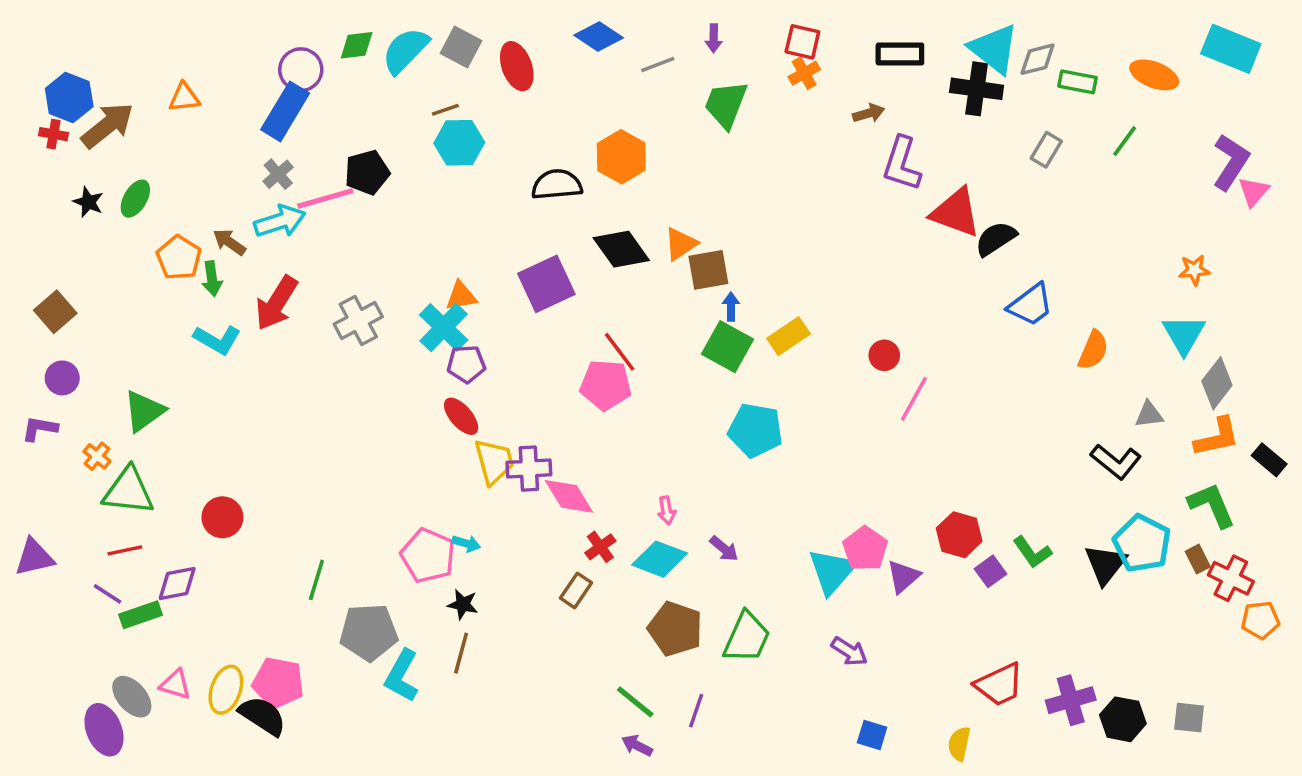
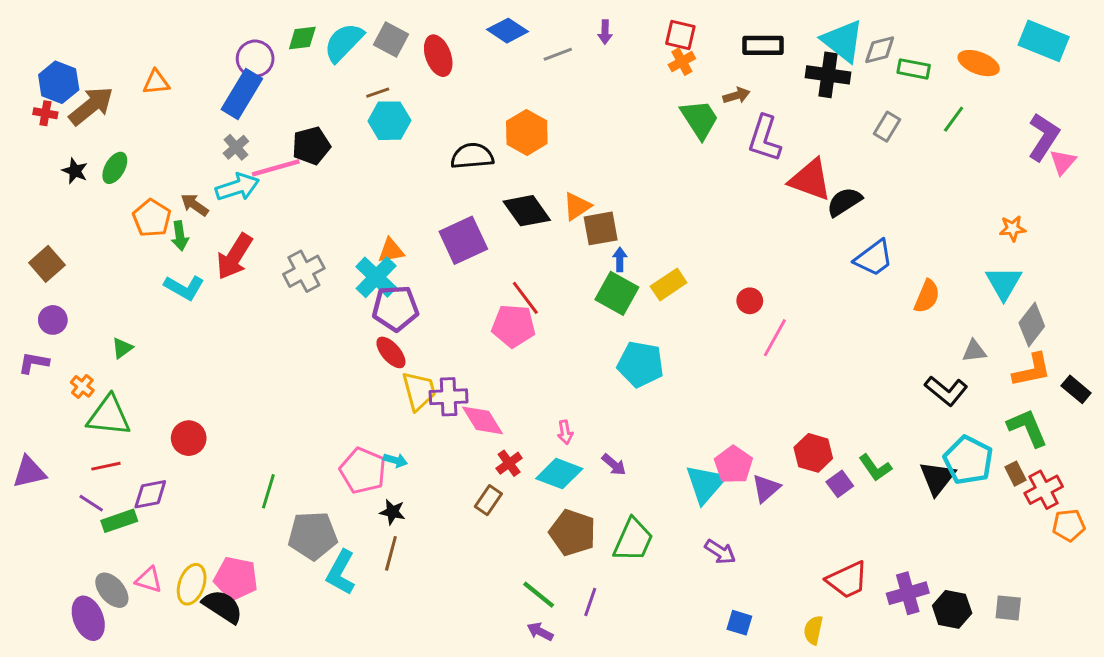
green trapezoid: (726, 105) -> (700, 119), moved, turned 126
purple pentagon: (466, 364) -> (395, 308), size x1.4
green triangle: (144, 411) -> (122, 348), size x0.6
red cross: (1231, 578) -> (1044, 490), turned 36

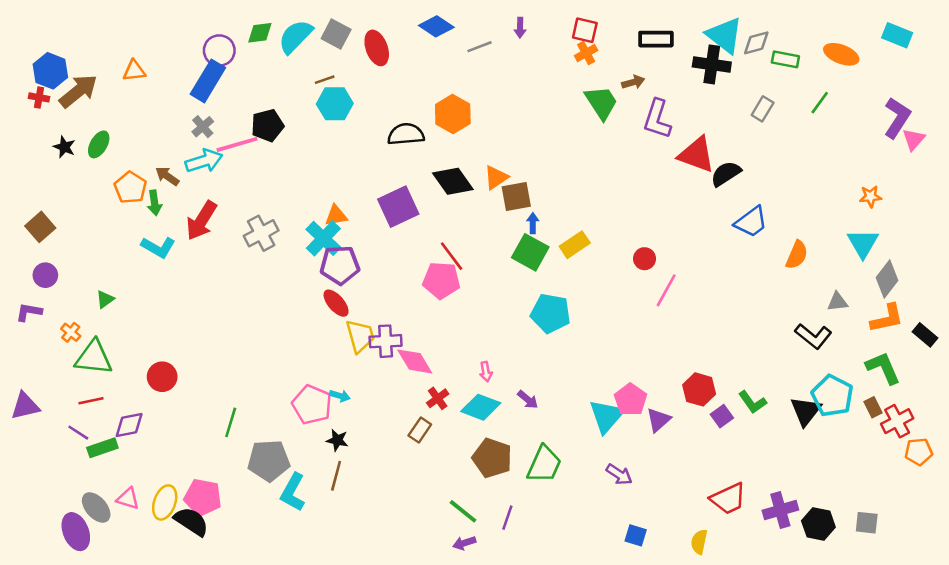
cyan rectangle: (1044, 41) -> (897, 35), size x0.7
purple arrow: (540, 632) -> (464, 543), turned -45

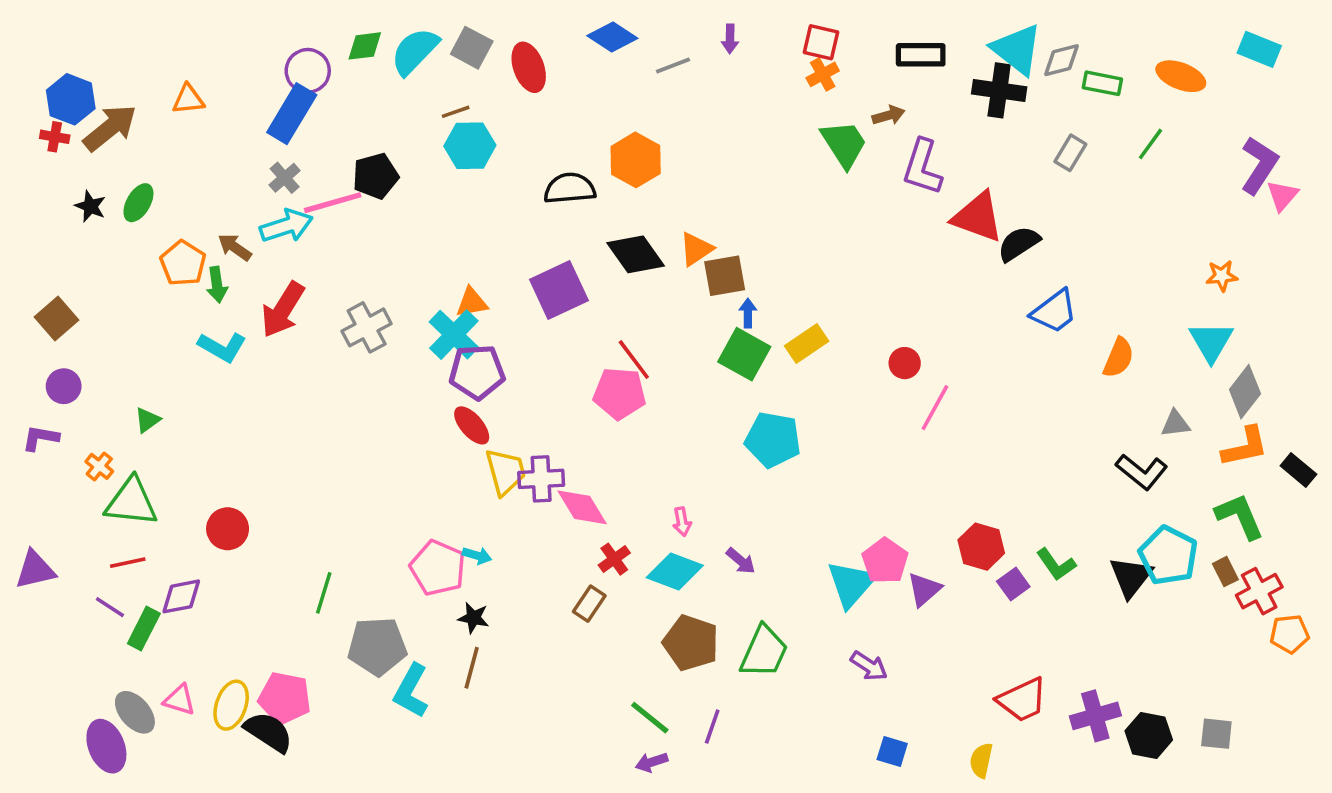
green rectangle: (102, 448) -> (144, 629), turned -44

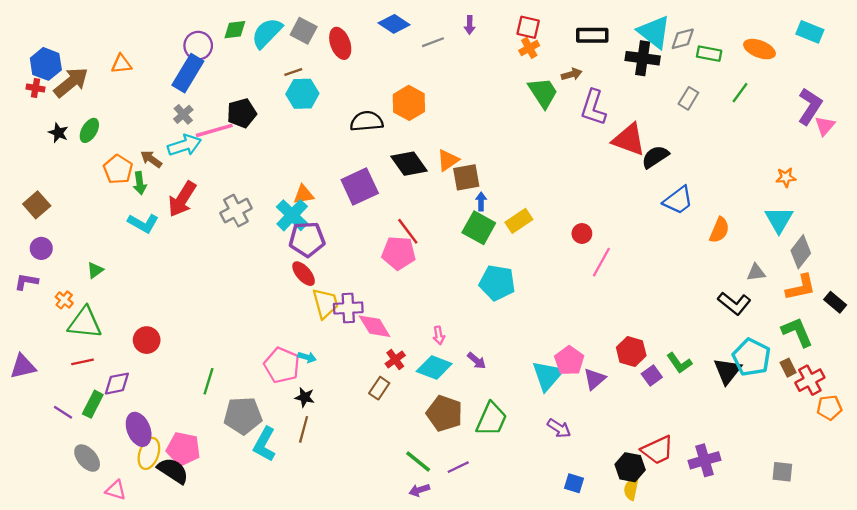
purple line: (110, 607) -> (63, 412), moved
pink triangle: (179, 700) -> (116, 490), moved
purple line: (712, 727) -> (458, 467), turned 45
black hexagon: (1149, 735) -> (630, 467), moved
purple ellipse: (106, 746) -> (139, 429), moved

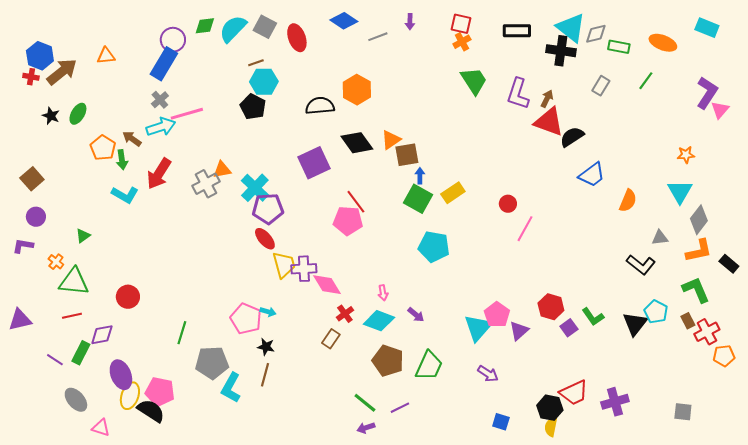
brown arrow: (572, 74) -> (547, 99), moved, turned -48
black pentagon: (242, 113) -> (253, 107), moved, turned -30
orange triangle: (304, 195) -> (222, 170), moved
cyan pentagon: (751, 357) -> (656, 312), size x0.7

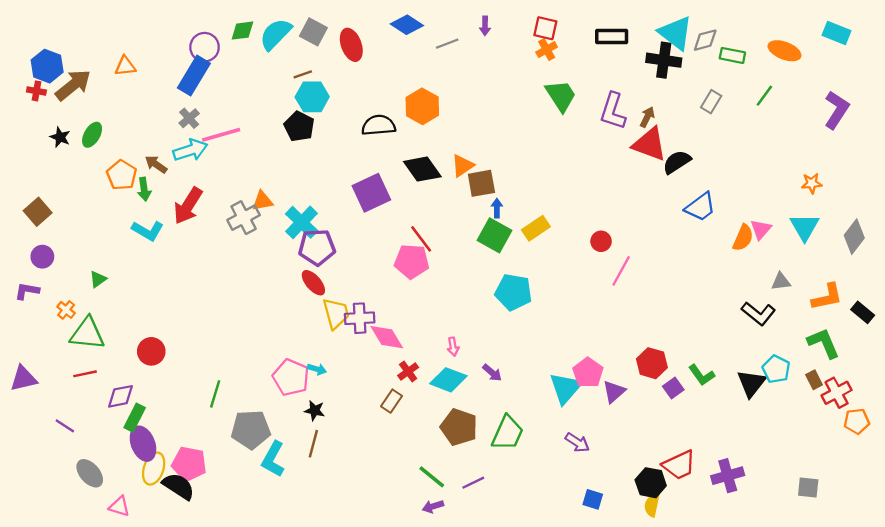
pink triangle: (720, 110) -> (761, 229), moved
gray diamond: (699, 220) -> (854, 237), moved
green rectangle: (81, 353) -> (135, 418), moved

